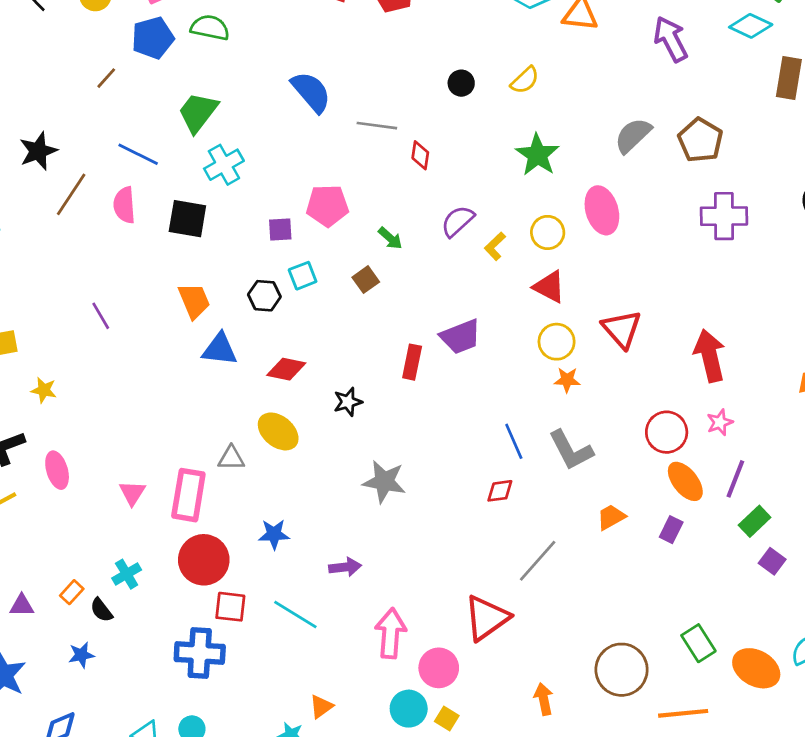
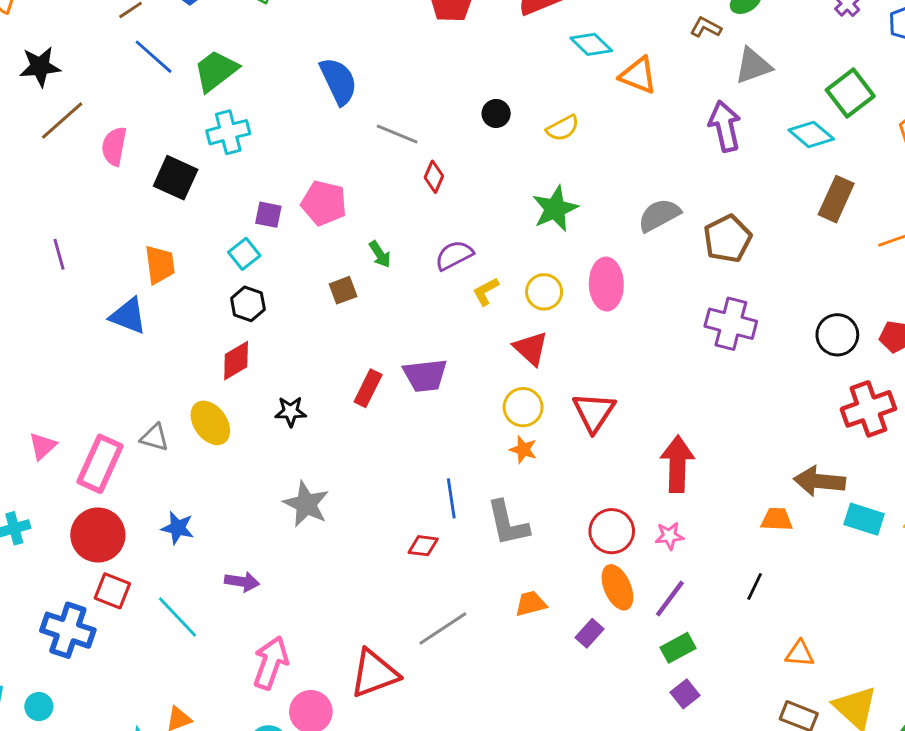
blue line: (138, 154) -> (154, 57), moved
cyan square: (303, 276) -> (244, 254), moved, turned -32
black hexagon: (264, 296) -> (248, 304), moved
blue triangle: (220, 349) -> (128, 316), moved
red diamond: (286, 369) -> (236, 361), turned -57

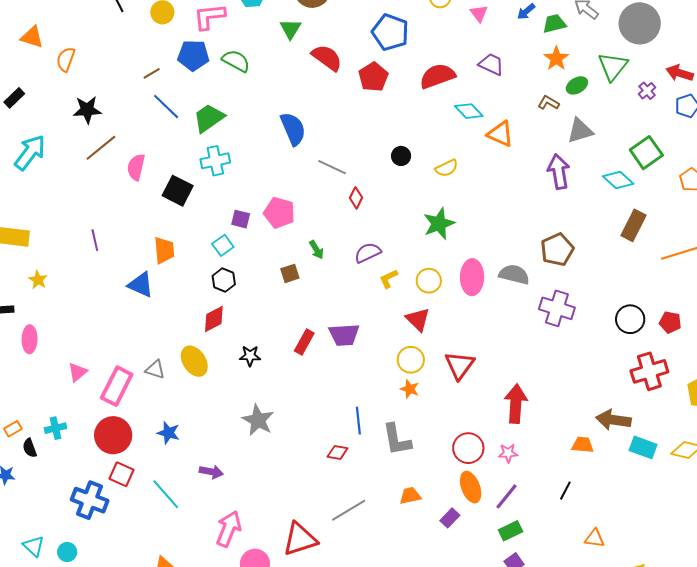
gray semicircle: (659, 215) -> (514, 274), moved, turned 40

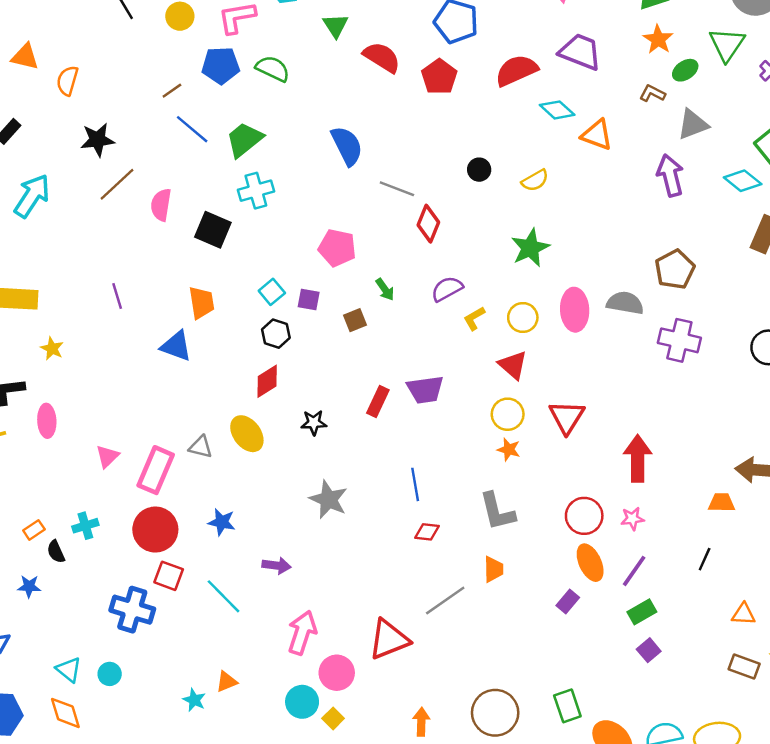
purple trapezoid: (491, 64) -> (580, 52), size x1.4
red diamond: (356, 198) -> (428, 224), size x1.4
purple square: (241, 219) -> (309, 299), moved
blue line: (358, 421) -> (415, 484), moved
orange trapezoid: (410, 496) -> (493, 569), moved, turned 105

